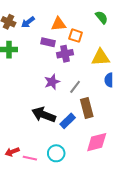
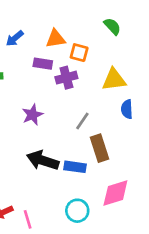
purple star: (52, 82) -> (32, 115), moved
blue rectangle: (68, 121) -> (75, 167), turned 56
cyan circle: (56, 153) -> (77, 211), moved
pink line: (30, 158) -> (28, 219), turned 64

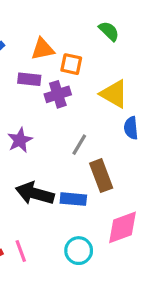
yellow triangle: (114, 80) -> (114, 94), turned 40
pink line: (28, 219) -> (21, 251), moved

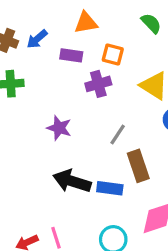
orange triangle: (43, 49) -> (86, 23), moved
purple rectangle: (29, 79) -> (71, 55), moved
purple star: (20, 140) -> (59, 128), turned -30

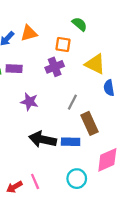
orange triangle: (86, 23) -> (29, 33), moved
green semicircle: (151, 23) -> (80, 24), moved
purple rectangle: (71, 55) -> (14, 69), moved

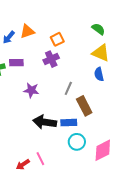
green semicircle: (80, 24) -> (98, 29), moved
orange square: (63, 44) -> (57, 39), turned -32
yellow triangle: (95, 64) -> (101, 53), moved
pink diamond: (107, 160) -> (103, 150), moved
cyan circle: (77, 179) -> (77, 142), moved

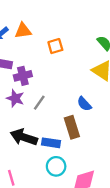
purple cross: (51, 59) -> (23, 76), moved
blue semicircle: (99, 74) -> (84, 104), moved, turned -40
gray line: (68, 88) -> (39, 103), moved

